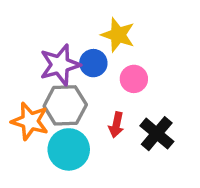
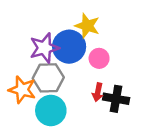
blue circle: (93, 63) -> (69, 47), size x1.6
red arrow: (116, 125) -> (98, 92), moved
black cross: (157, 134) -> (116, 99), turned -30

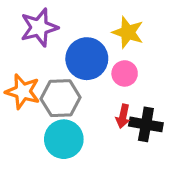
yellow star: (87, 26) -> (128, 32), moved
purple star: (44, 48) -> (39, 27), moved
orange star: (22, 90) -> (23, 92), moved

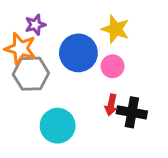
purple star: (39, 27) -> (35, 25), size x0.6
orange star: (23, 92) -> (20, 48), moved
gray hexagon: (61, 98) -> (31, 74), moved

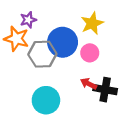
yellow star: (116, 29) -> (92, 23), turned 30
gray hexagon: (31, 74) -> (42, 54), moved
red arrow: (111, 105) -> (89, 84), turned 105

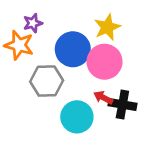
pink circle: (90, 53) -> (105, 62), size x1.6
gray hexagon: (42, 54) -> (47, 81), moved
cyan circle: (46, 100) -> (77, 117), moved

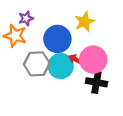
pink circle: (105, 62) -> (93, 60), moved
red arrow: (103, 98) -> (76, 60), moved
cyan circle: (77, 117) -> (61, 66), moved

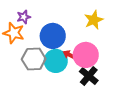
yellow star: (85, 22) -> (94, 20), moved
black cross: (96, 82) -> (89, 76), turned 30

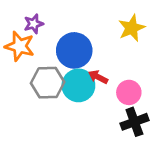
pink circle: (86, 55) -> (129, 92), moved, size x0.7
black cross: (89, 76) -> (134, 122), moved, turned 30

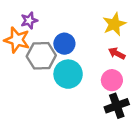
blue circle: (74, 50) -> (64, 44), size x0.7
red arrow: (98, 77) -> (117, 53), moved
gray hexagon: (48, 83) -> (41, 56), moved

